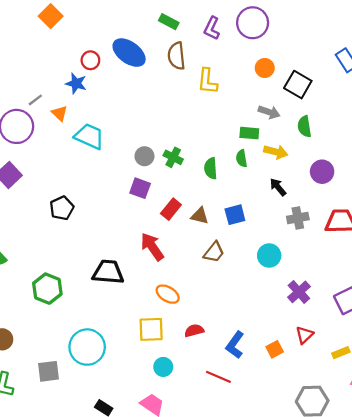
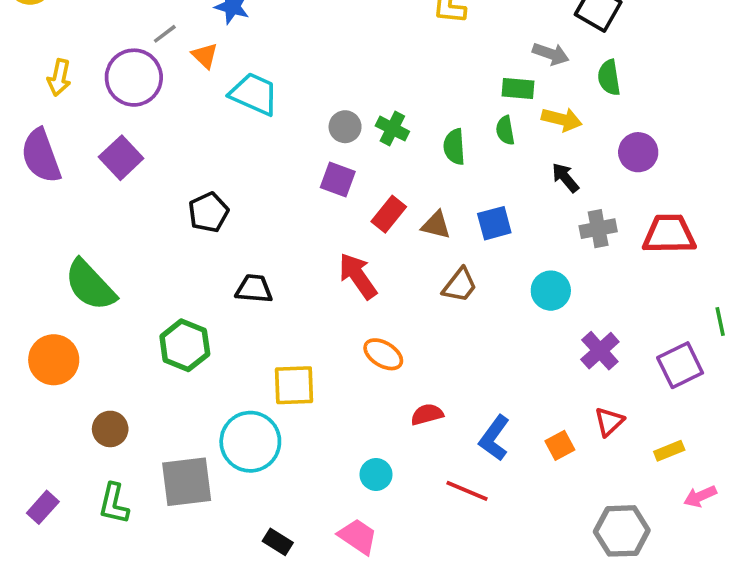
black trapezoid: (108, 272) -> (254, 289), moved, size x0.7
yellow square: (151, 329) -> (294, 385), moved
gray square: (49, 371) -> (187, 482), size x1.4

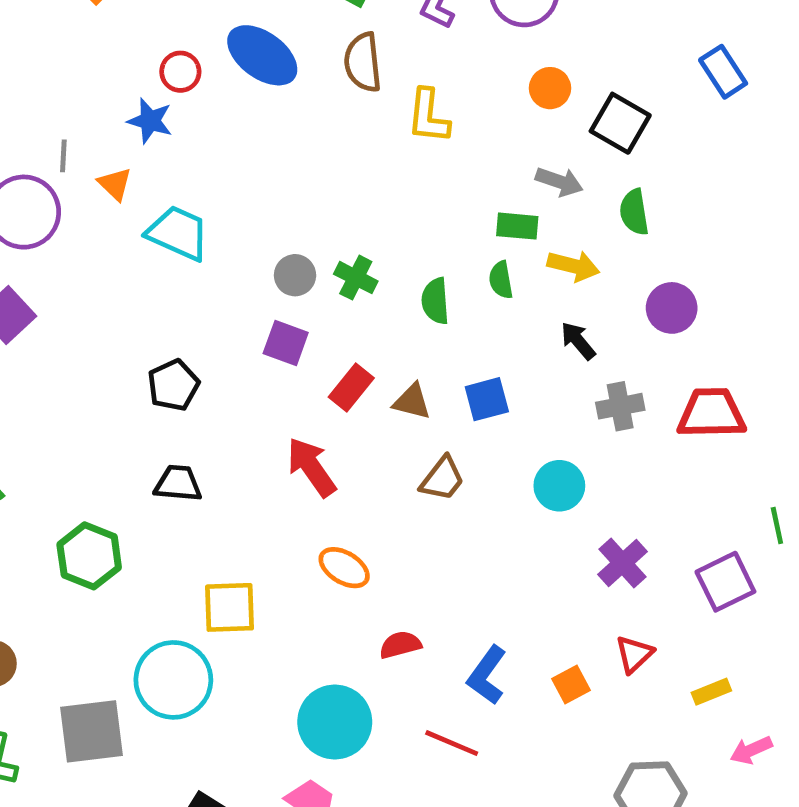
gray line: (165, 34) -> (63, 156), turned -50
black pentagon: (208, 212) -> (173, 385), moved
cyan circle: (376, 474) -> (335, 722), size x1.8

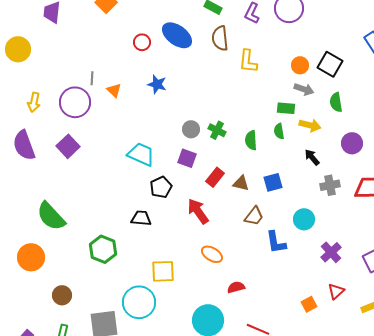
orange circle: (550, 88) -> (300, 65), moved
blue star: (150, 121) -> (157, 84), moved
cyan trapezoid: (178, 233) -> (141, 154), moved
black pentagon: (173, 385) -> (161, 187), moved
blue L-shape: (487, 675) -> (276, 242), moved, turned -45

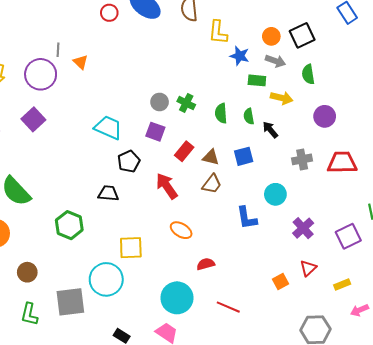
black square: (330, 64) -> (302, 35), turned 35
blue star: (157, 84) -> (240, 56), moved
green semicircle: (279, 131) -> (249, 116), moved
black arrow: (312, 157) -> (270, 130), moved
brown trapezoid: (254, 216) -> (212, 184), moved

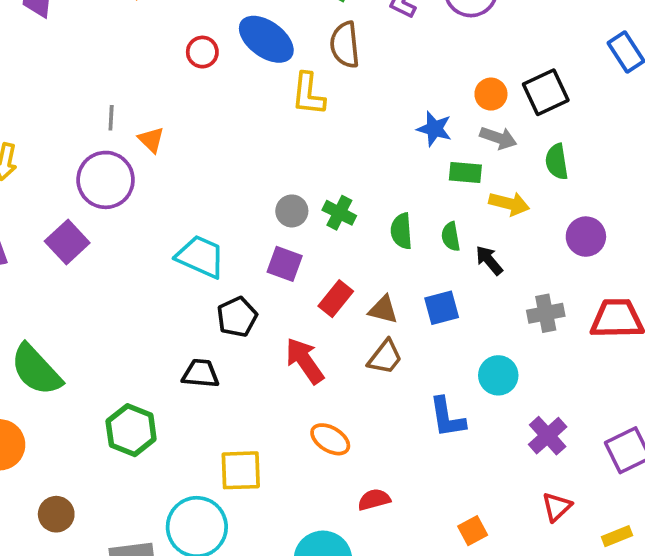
yellow L-shape: (218, 32) -> (308, 94), moved
purple circle: (41, 74) -> (106, 180), moved
orange square: (281, 281) -> (473, 531), moved

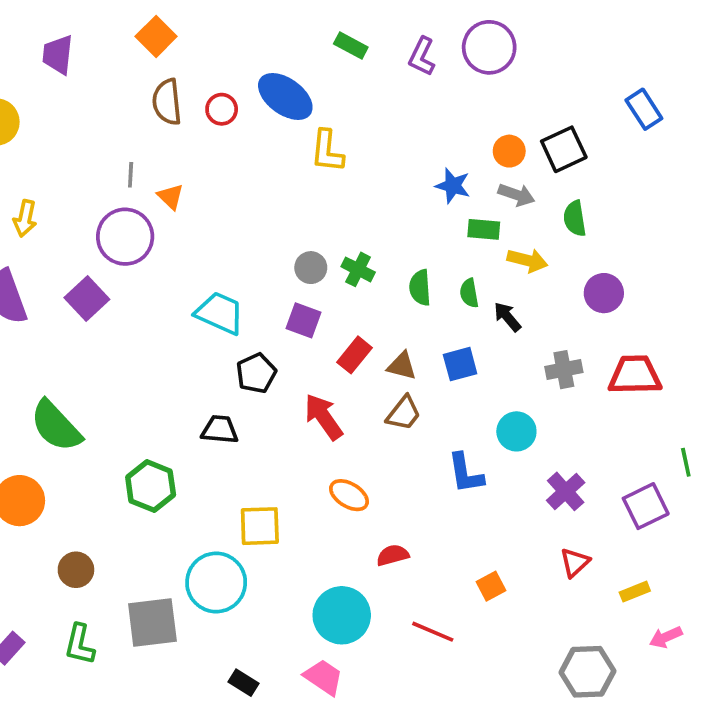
brown semicircle: (345, 45) -> (167, 102), moved

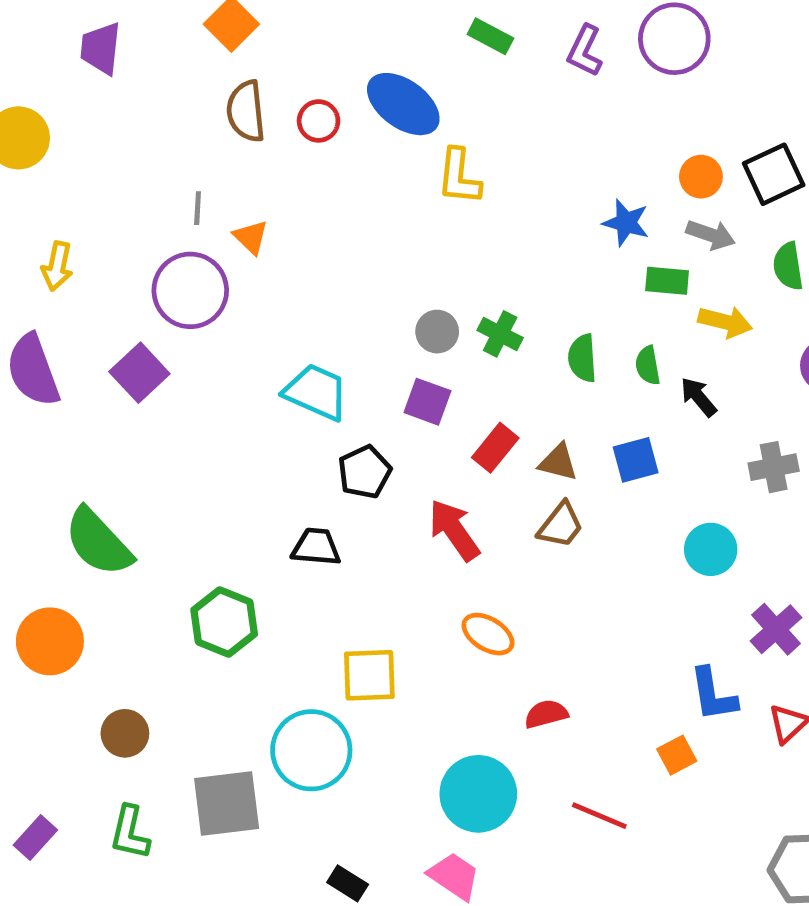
blue L-shape: (466, 473) -> (713, 695), moved

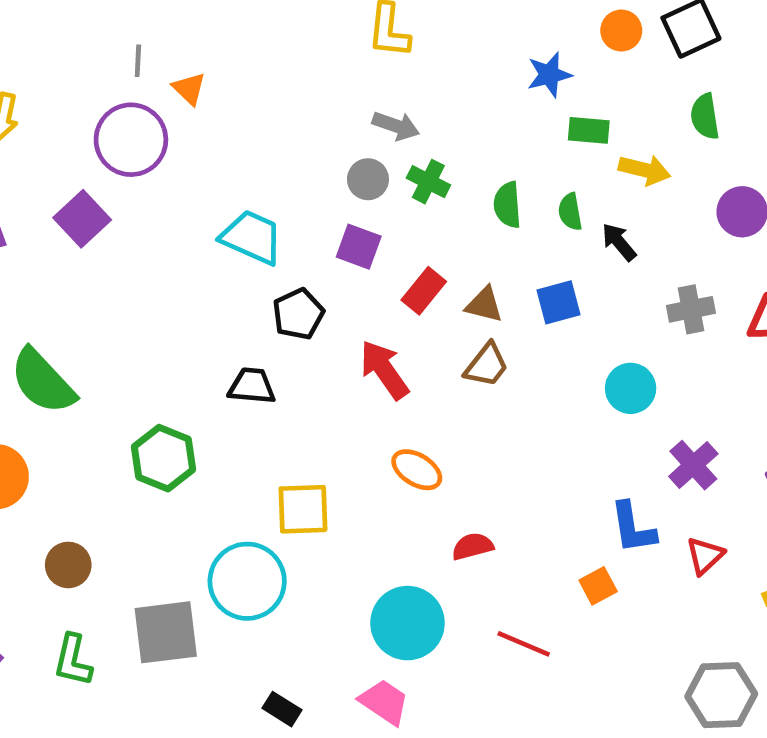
blue star: (626, 223) -> (549, 75), turned -30
gray arrow: (711, 235) -> (396, 126), moved

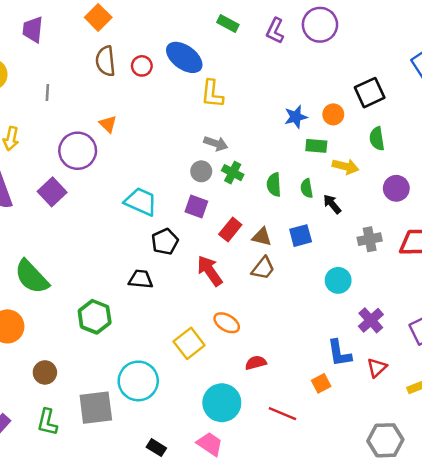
orange circle: (621, 31) -> (333, 114), moved
gray line: (138, 61) -> (47, 93), moved
yellow square: (303, 509) -> (189, 343), moved, turned -36

